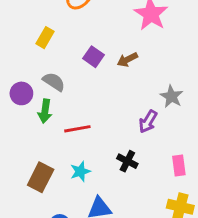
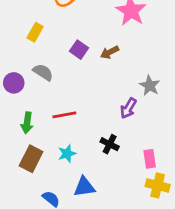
green arrow: (45, 111) -> (27, 123), moved
pink rectangle: (179, 166) -> (150, 159), moved

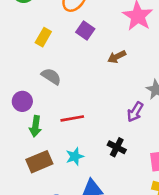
purple square: (79, 50) -> (85, 31), moved
purple circle: (14, 83) -> (22, 101), moved
brown rectangle: (31, 159) -> (39, 162), turned 40

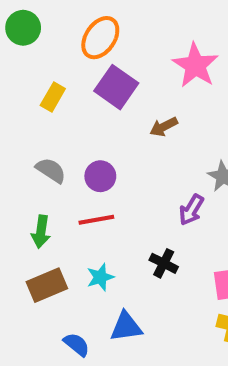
purple square: (85, 31) -> (116, 87), size x1.5
gray semicircle: (51, 76) -> (51, 170), moved
purple circle: (22, 101) -> (100, 176), moved

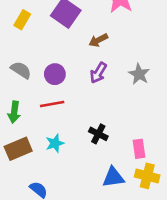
purple arrow: (191, 210) -> (98, 73), moved
blue triangle: (126, 327) -> (113, 177), moved

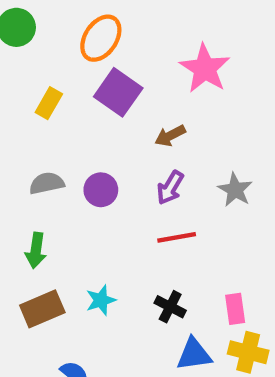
gray semicircle: (21, 70) -> (47, 183), turned -45
red line: (52, 104) -> (177, 237), moved
black cross: (98, 134) -> (170, 307), moved

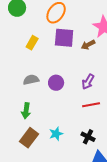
purple square: (118, 92) -> (64, 38), turned -30
brown arrow: (170, 136) -> (88, 45), moved
brown rectangle: (42, 309) -> (29, 138), turned -30

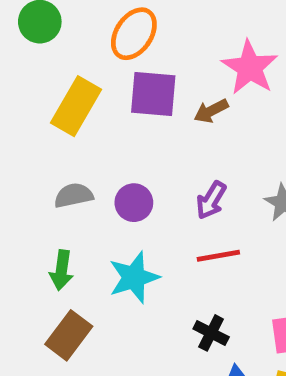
yellow rectangle: (32, 43) -> (76, 106), size x1.6
cyan star: (56, 134) -> (134, 277), moved, size x1.5

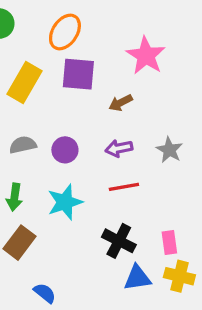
brown arrow: (211, 111) -> (121, 103), moved
purple arrow: (211, 200) -> (119, 148), turned 48
black cross: (211, 333) -> (119, 241), size x1.4

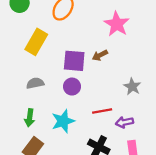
purple square: (78, 74) -> (74, 61), moved
purple arrow: (119, 148) -> (124, 122), moved
purple circle: (65, 150) -> (72, 87), moved

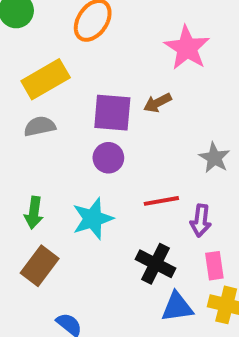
yellow rectangle: (36, 42) -> (46, 79), turned 30
gray semicircle: (35, 83) -> (40, 126), moved
purple arrow: (124, 122) -> (201, 221), turned -72

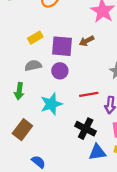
yellow rectangle: (46, 79) -> (35, 38), moved, size x0.6
gray semicircle: (40, 126) -> (33, 65), moved
green arrow: (34, 213) -> (19, 91), moved

